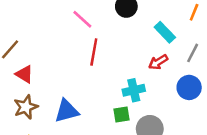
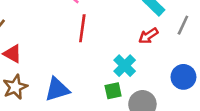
blue circle: (189, 87) -> (183, 77), moved
cyan cross: (134, 90) -> (125, 66), turned -30

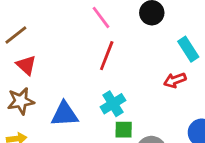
cyan cross: (125, 66) -> (113, 104), moved

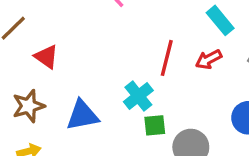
red line: (107, 56) -> (167, 58), moved
red triangle: (26, 65) -> (46, 57), moved

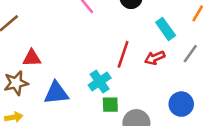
red triangle: (46, 57) -> (32, 58), moved, turned -42

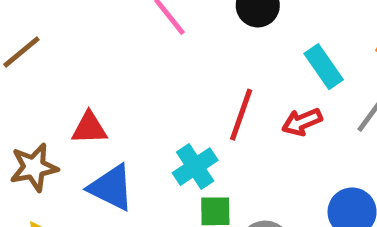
red triangle: (32, 58) -> (89, 128), moved
blue triangle: (56, 93) -> (111, 188), turned 32

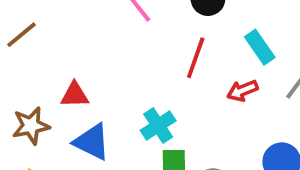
red line: (241, 115) -> (196, 58), moved

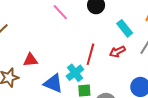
red line: (196, 58) -> (90, 54), moved
blue triangle: (92, 142) -> (53, 83), moved

